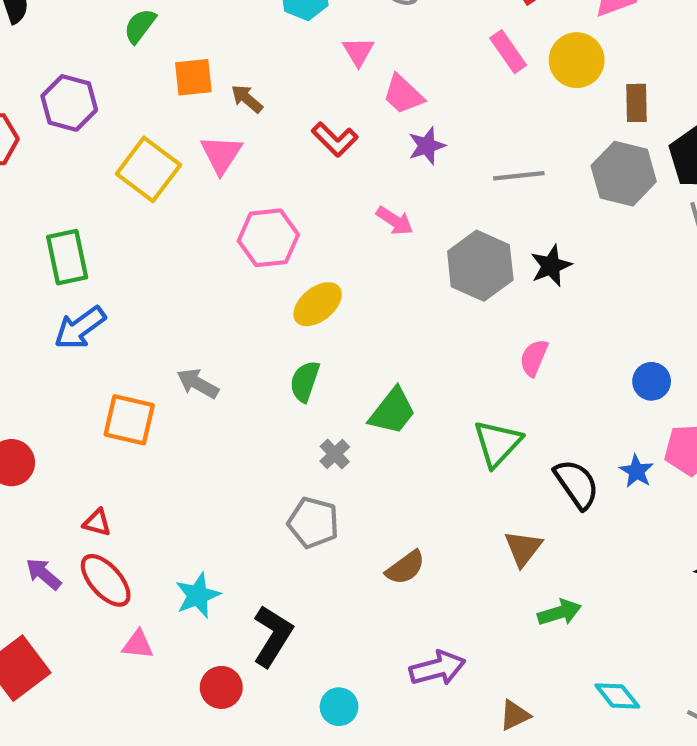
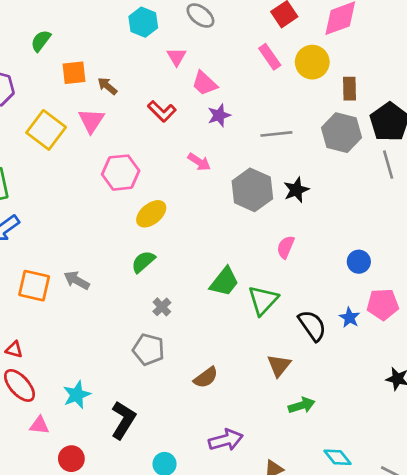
green semicircle: (305, 381) -> (143, 262), turned 30
gray arrow: (198, 383) -> (77, 280), moved
green trapezoid: (393, 411) -> (224, 282), moved
red circle: (221, 687) -> (71, 459), moved

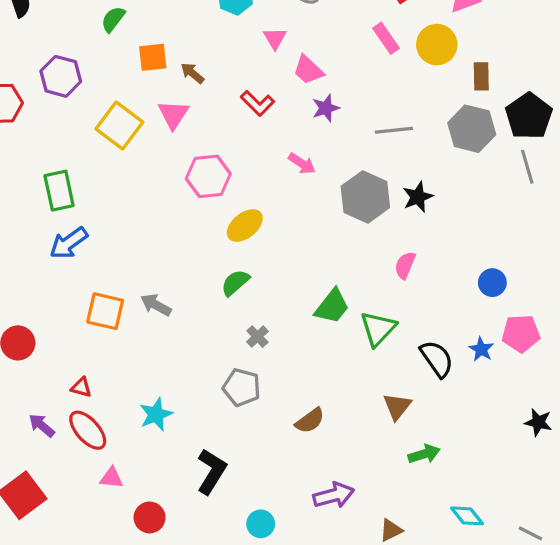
cyan star: (77, 395) -> (156, 414), moved

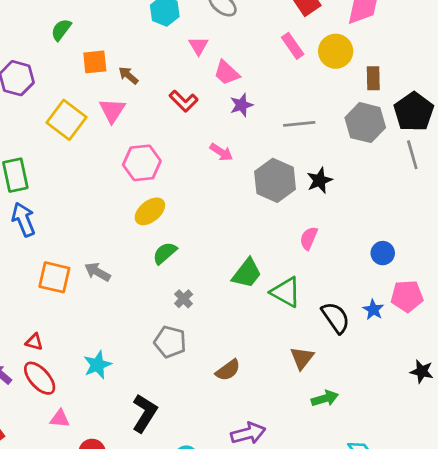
yellow ellipse: (245, 225) -> (150, 211), moved
blue arrow: (69, 243) -> (23, 219), turned 104
green triangle: (378, 329) -> (286, 292), turned -44

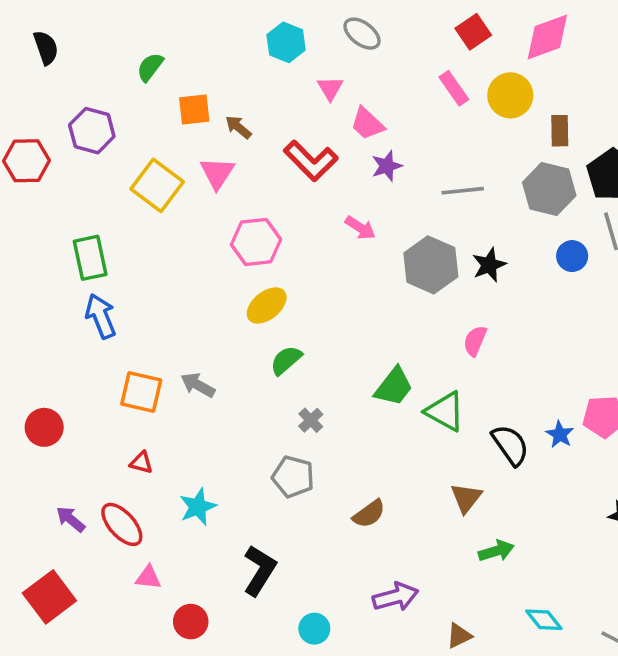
red L-shape: (184, 101) -> (311, 161), size x1.4
blue circle: (383, 253) -> (572, 256), moved
red triangle: (34, 342) -> (141, 463), moved

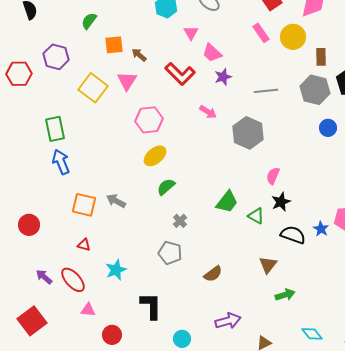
black star: (489, 265) -> (281, 202), moved
green triangle: (445, 411) -> (256, 216), size x0.7
black semicircle: (510, 445) -> (293, 235), turned -35
black L-shape: (260, 570) -> (151, 306), turned -32

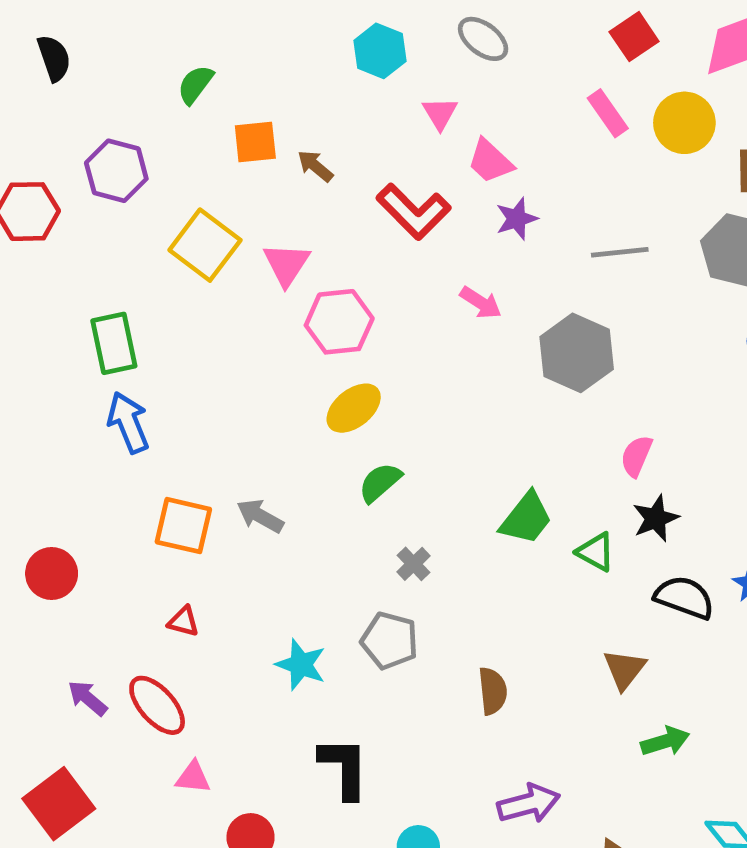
pink triangle: (127, 81) -> (286, 264), moved
cyan star: (116, 270) -> (301, 665), moved, turned -30
brown semicircle: (213, 274) -> (493, 691), turned -60

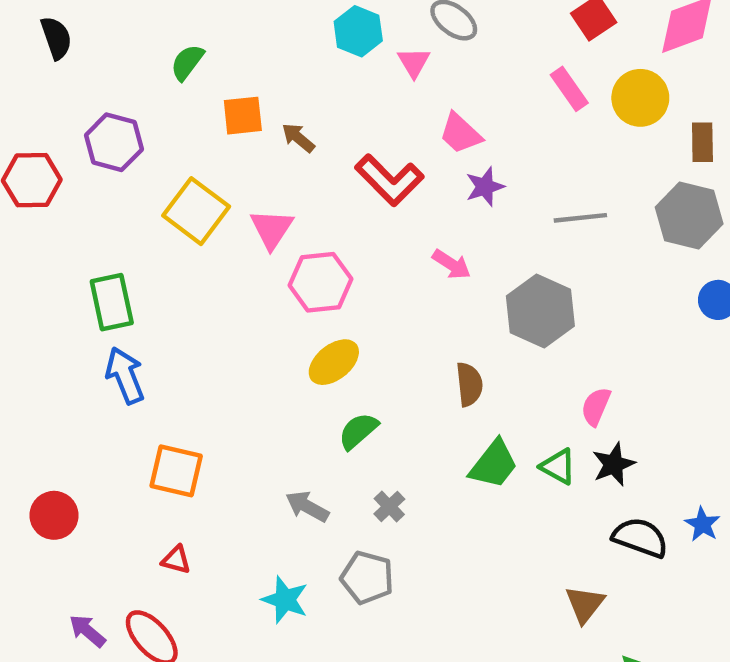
pink triangle: (440, 113) -> (414, 62), moved
gray arrow: (260, 516) -> (307, 506), moved
green triangle: (596, 552) -> (558, 466), moved
brown semicircle: (493, 691) -> (469, 384), moved

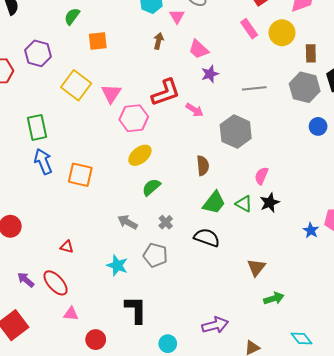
brown arrow: (298, 138) -> (158, 41), moved, turned 63
red L-shape: (389, 180) -> (166, 92), moved, turned -64
orange square: (176, 471) -> (80, 175), moved
black semicircle: (640, 538) -> (207, 238), moved

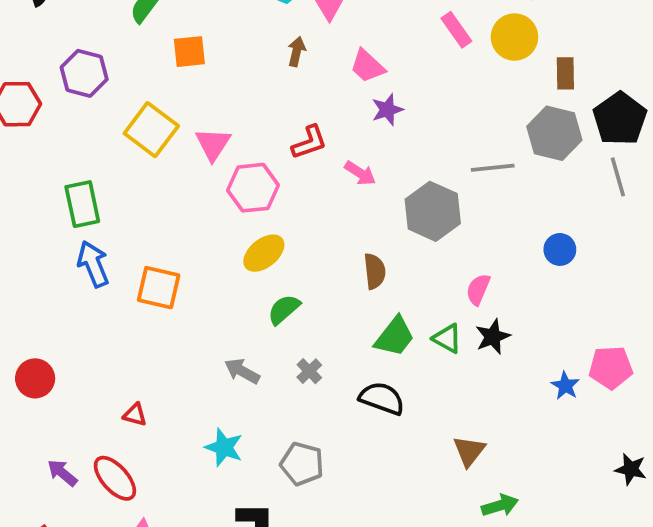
gray line: (254, 88) -> (493, 168), moved
red L-shape: (166, 92) -> (309, 142), size x0.7
blue circle: (318, 126) -> (560, 249), moved
gray pentagon: (155, 255) -> (302, 464), moved

